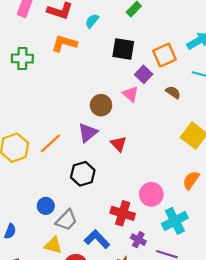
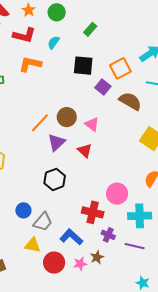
brown semicircle: (173, 92) -> (130, 101), size x1.6
pink triangle: (131, 94) -> (92, 124), moved
orange line: (50, 143) -> (40, 123), moved
cyan cross: (175, 221) -> (140, 216), turned 30

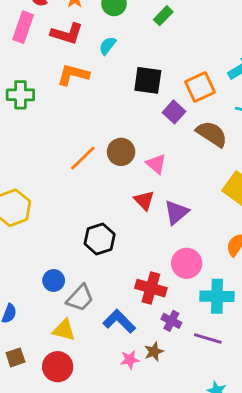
green rectangle: (90, 29) -> (163, 16), moved
purple triangle: (56, 142) -> (176, 212), moved
red circle: (54, 263) -> (58, 367), moved

